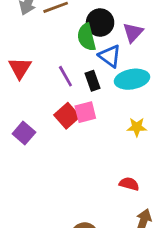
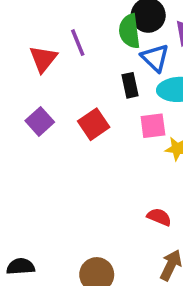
purple line: (65, 76) -> (78, 43), moved
pink square: (85, 112) -> (153, 126), moved
purple square: (24, 133) -> (40, 121), moved

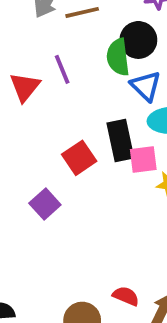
black rectangle: (130, 85) -> (120, 140), moved, size x1.5
purple square: (40, 121) -> (45, 204), moved
red semicircle: (159, 217) -> (126, 296), moved

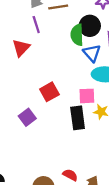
purple line: (62, 69) -> (36, 25), moved
black rectangle: (120, 140) -> (78, 118), moved

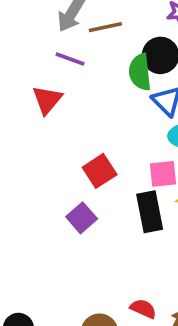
purple line: (36, 25) -> (70, 59), turned -49
purple square: (27, 117) -> (82, 218), moved

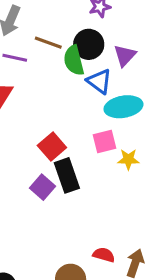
brown line: (105, 27) -> (48, 43), moved, turned 40
black rectangle: (150, 212) -> (67, 175), moved

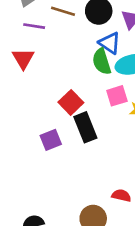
green semicircle: (74, 60) -> (102, 61), moved
purple square: (42, 187) -> (51, 140), moved, turned 30

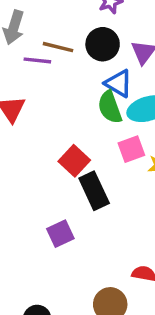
purple line: (34, 26) -> (37, 60), moved
purple square: (51, 140) -> (60, 234), moved

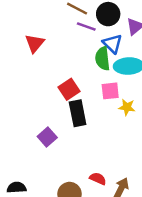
purple line: (37, 60) -> (86, 26), moved
purple square: (60, 234) -> (47, 137), turned -30

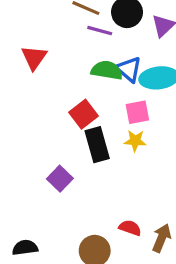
blue triangle: (113, 44) -> (129, 69), moved
green semicircle: (103, 59) -> (107, 70), moved, turned 110
yellow star: (127, 107) -> (135, 141), moved

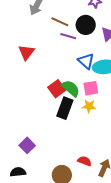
green semicircle: (107, 70) -> (71, 88), moved, turned 30
black rectangle: (97, 145) -> (65, 108), turned 35
purple square: (60, 179) -> (27, 145), moved

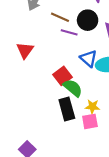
pink square: (91, 88) -> (90, 121), moved
red square: (57, 89) -> (62, 76), moved
black rectangle: (65, 108) -> (67, 109), turned -35

